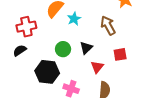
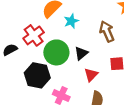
red cross: (26, 27) -> (34, 35), moved, turned -30
green circle: (63, 49) -> (56, 52), size x1.5

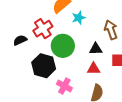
black triangle: (81, 53) -> (96, 49), moved, turned 32
red triangle: (91, 75) -> (93, 69), turned 40

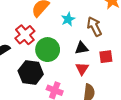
cyan star: (79, 18) -> (68, 19), moved
red triangle: (93, 69) -> (82, 69), turned -48

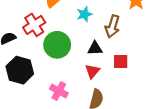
brown arrow: (94, 27) -> (112, 26), turned -144
black hexagon: (31, 72) -> (20, 70), moved

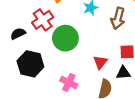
black triangle: (95, 48) -> (123, 73), moved

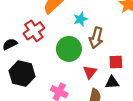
brown arrow: (118, 18) -> (96, 38), moved
green circle: (65, 38) -> (69, 49), moved

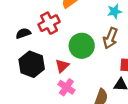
cyan star: (80, 19) -> (114, 11), moved
red triangle: (90, 72) -> (62, 66), moved

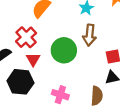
red triangle: (62, 66) -> (33, 59), moved

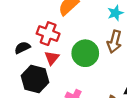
red cross: (26, 37) -> (48, 34), turned -36

